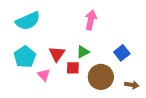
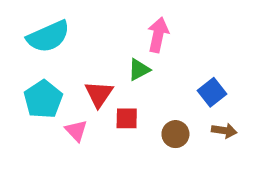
green triangle: (83, 52) -> (139, 70), moved
brown circle: (101, 77) -> (175, 134), size x0.6
brown arrow: (132, 85) -> (224, 131), moved

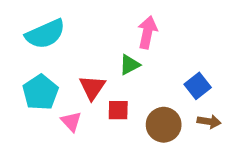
brown circle: (175, 134) -> (164, 125), size x1.4

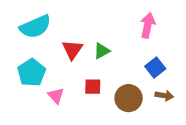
pink arrow: (147, 32) -> (148, 25), moved
red triangle: (92, 87) -> (72, 50), moved

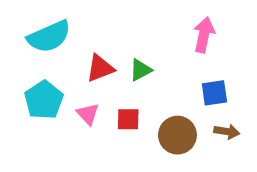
red triangle: (72, 50) -> (100, 68), turned 35
blue square: (155, 67) -> (214, 93), turned 30
pink triangle: (56, 96) -> (88, 114), moved

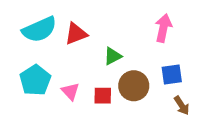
red triangle: (100, 68) -> (76, 34), moved
brown arrow: (227, 132) -> (182, 105), turned 48
brown circle: (177, 135) -> (134, 86), moved

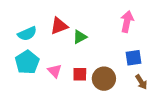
cyan semicircle: (39, 29) -> (27, 34), moved, size x0.7
green triangle: (113, 56) -> (80, 37), moved
brown circle: (134, 86) -> (104, 79), moved

